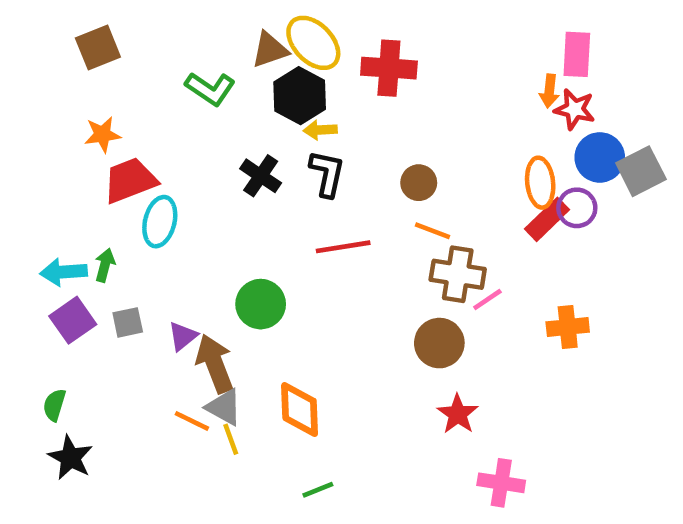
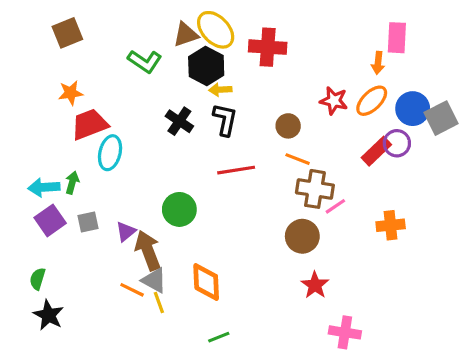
red star: (575, 109) -> (334, 101), moved
orange ellipse: (540, 183) -> (372, 101), moved, turned 52

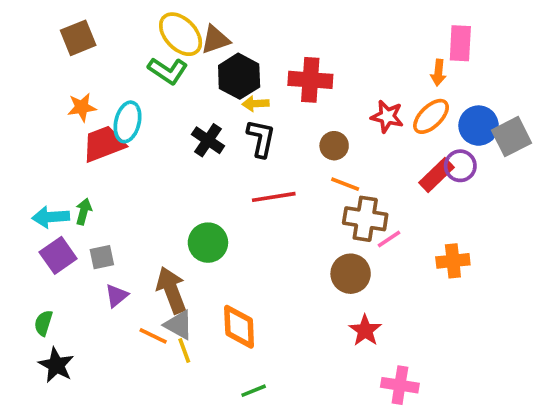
yellow ellipse: (216, 30) -> (181, 34), moved
red cross: (268, 47) -> (310, 80), moved
cyan ellipse: (110, 153) -> (128, 122), moved
purple triangle: (126, 232) -> (117, 296), moved

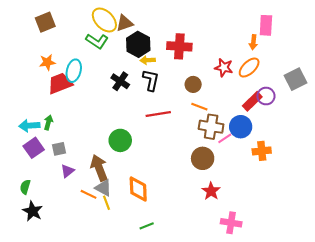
blue circle: (479, 126) -> (241, 127), moved

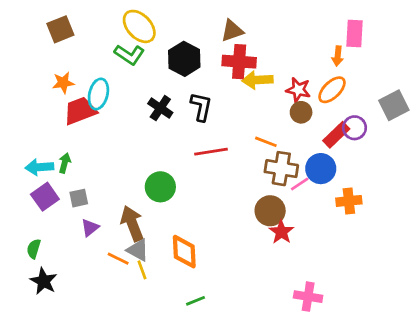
brown triangle: (124, 23) -> (232, 31), moved
yellow arrow: (148, 60) -> (257, 80), moved, size x1.5
brown circle: (193, 84) -> (301, 112), moved
red star: (211, 191) -> (281, 232), moved

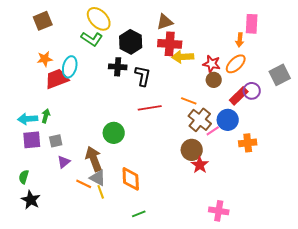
black cross: (160, 108) -> (118, 67), moved, turned -30
brown cross: (281, 169) -> (200, 120), turned 30
purple square: (45, 197) -> (32, 140), turned 30

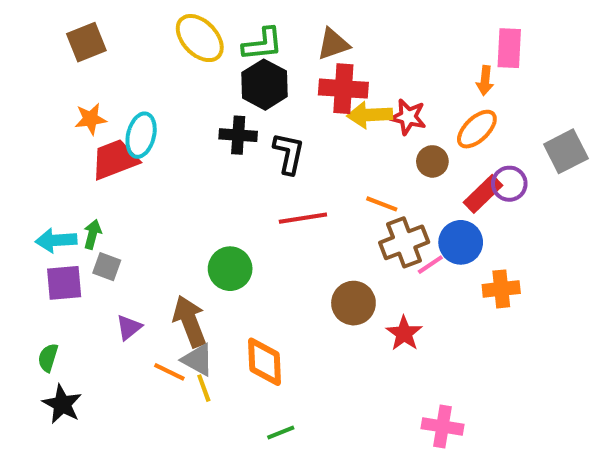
green L-shape: (92, 39) -> (262, 44), moved, turned -40
red star: (212, 64) -> (408, 117), moved
brown cross: (200, 120) -> (404, 242), turned 30
gray square: (56, 141) -> (107, 267), moved, turned 32
brown circle: (192, 150) -> (353, 303), moved

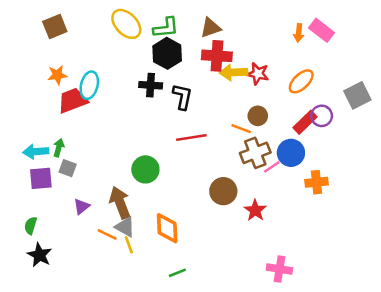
pink rectangle: (509, 48) -> (322, 30), turned -55
orange arrow: (485, 81) -> (299, 33), moved
brown circle: (432, 161) -> (258, 116), moved

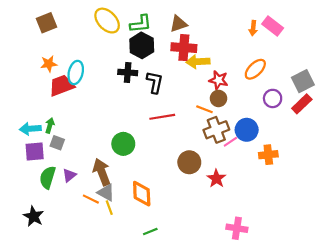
red star: (258, 74) -> (219, 80), moved
red rectangle: (305, 122) -> (302, 104), moved
green semicircle: (31, 226) -> (48, 177), moved, size x1.5

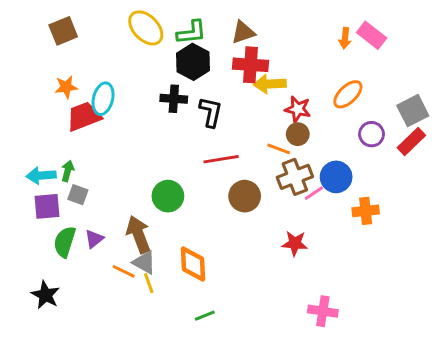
brown circle: (189, 162) -> (245, 196), moved
red star: (216, 178) -> (295, 243), turned -30

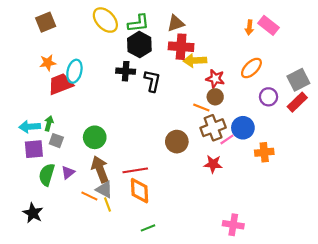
red line: (221, 159) -> (135, 170), moved
green circle: (168, 196) -> (95, 137), moved
red star: (295, 243) -> (213, 164), moved

